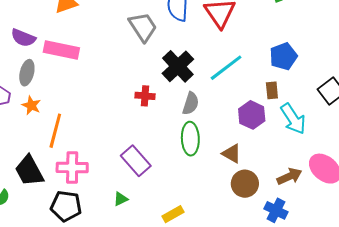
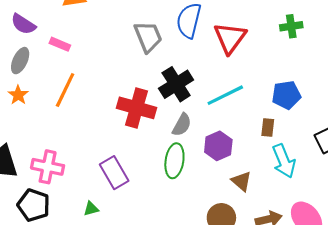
pink rectangle: (61, 50) -> (60, 44), size x0.6
red cross: (145, 96) -> (137, 108), size x1.8
purple hexagon: (252, 115) -> (218, 146), moved
orange line: (55, 131) -> (65, 90), moved
brown triangle: (232, 154) -> (241, 181), moved

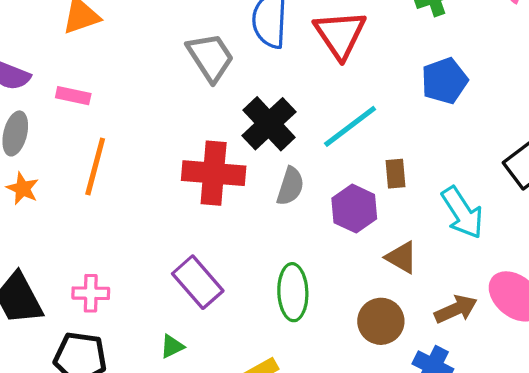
blue pentagon: (286, 95) -> (445, 81), moved
brown rectangle: (268, 128) -> (396, 174), moved
green ellipse: (174, 161) -> (293, 292), moved
pink cross: (48, 167) -> (91, 293), size x0.7

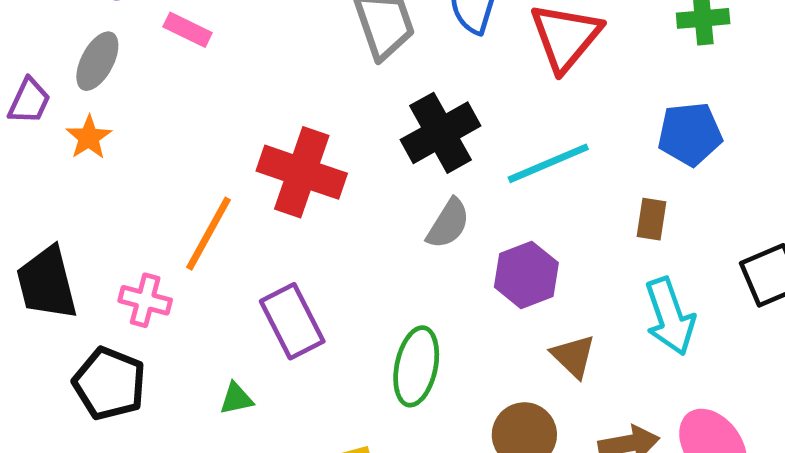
orange line: (95, 167) -> (209, 234), moved
red cross: (214, 173) -> (302, 172), moved
brown rectangle: (396, 174) -> (652, 219), moved

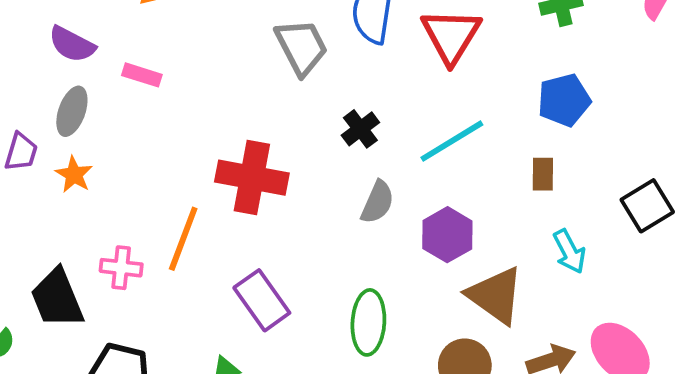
black cross: (440, 133) -> (360, 129), size x0.6
pink cross: (145, 300) -> (121, 268), moved
cyan arrow: (670, 316) -> (569, 251), size x0.7
brown triangle: (573, 356) -> (495, 295), size x1.6

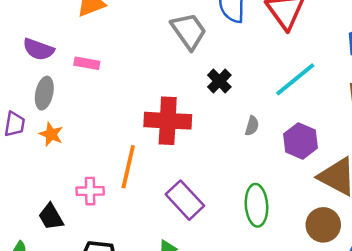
black cross: (360, 129) -> (219, 81), moved
gray semicircle: (377, 202) -> (252, 126), size x0.7
black trapezoid: (57, 298) -> (51, 217), size x0.7

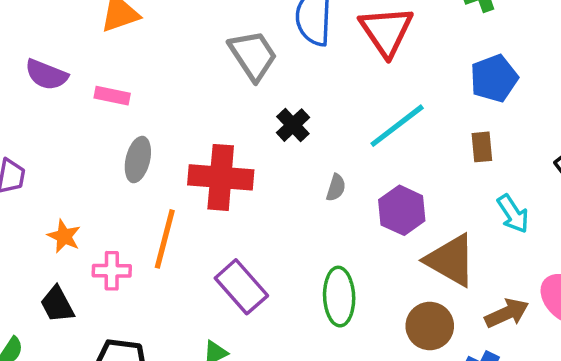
gray ellipse: (44, 93) -> (138, 160), moved
orange star: (51, 134) -> (64, 236), moved

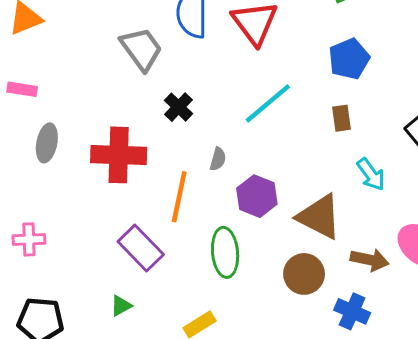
purple hexagon: (402, 210) -> (257, 196), moved
orange line: (165, 239) -> (179, 197), moved
brown arrow: (507, 313) -> (370, 260), turned 39

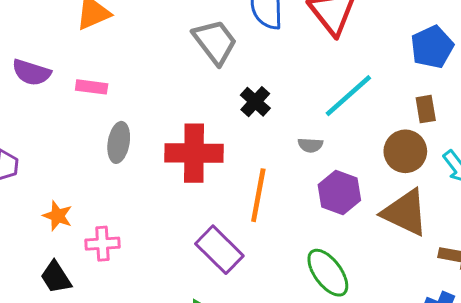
gray semicircle: (218, 159) -> (310, 145), moved, turned 80
green ellipse: (225, 252) -> (328, 273), moved, turned -30
brown circle: (304, 274) -> (405, 151), moved

